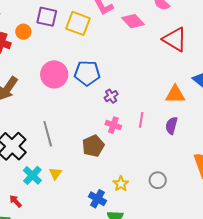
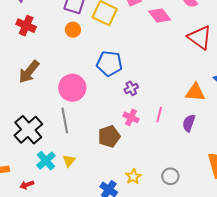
orange circle: (23, 32) -> (73, 30), moved
pink circle: (54, 74) -> (72, 88), moved
red arrow: (15, 201) -> (27, 185), turned -72

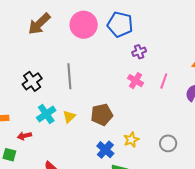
pink circle: (72, 88) -> (84, 25), moved
black cross: (28, 130) -> (32, 81), size x0.7
brown pentagon: (109, 136) -> (102, 115), moved

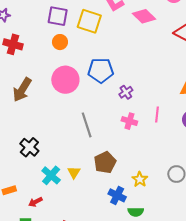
gray line: (69, 76) -> (87, 125), moved

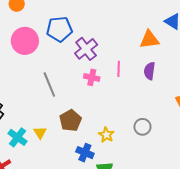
purple cross: (126, 92) -> (86, 49), size x1.6

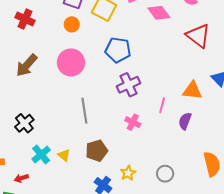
blue pentagon: (59, 29) -> (118, 50), moved
pink line: (119, 69) -> (162, 105), moved
pink cross: (92, 77) -> (133, 122), moved
yellow triangle: (40, 133) -> (64, 155), turned -32

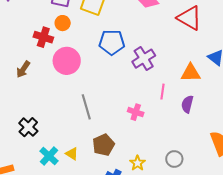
red cross: (25, 19) -> (43, 37), moved
brown arrow: (27, 65) -> (23, 69), size x0.7
purple cross: (128, 85) -> (144, 59), moved

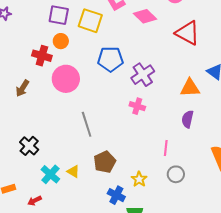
pink line: (163, 92) -> (166, 148), moved
pink cross: (136, 112) -> (137, 106), moved

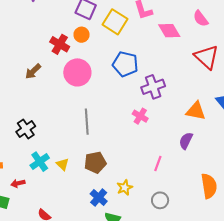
gray circle: (176, 174) -> (160, 200), moved

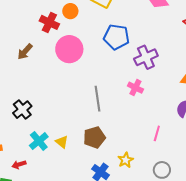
gray line: (87, 122) -> (97, 99), moved

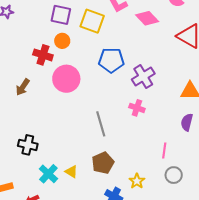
black cross: (22, 110) -> (28, 145), turned -30
gray circle: (162, 170) -> (174, 175), moved

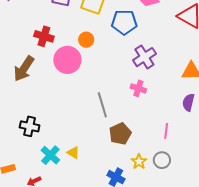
orange circle: (62, 41) -> (86, 40), moved
blue pentagon: (111, 60) -> (124, 22), moved
brown arrow: (23, 87) -> (24, 69), size x1.5
brown pentagon: (103, 163) -> (120, 134), moved
gray circle: (174, 175) -> (162, 160), moved

